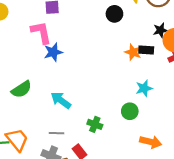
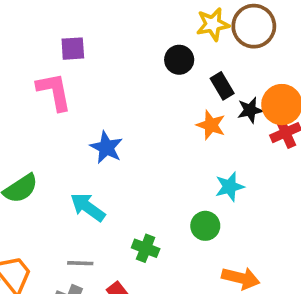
black star: (160, 30) -> (250, 110), moved
black rectangle: (146, 50) -> (222, 86), moved, turned 56
blue star: (53, 52) -> (106, 147), moved, turned -30

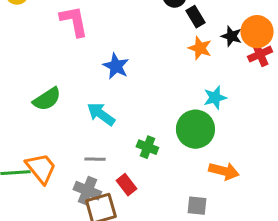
black rectangle: (222, 86) -> (195, 17), moved
black star: (250, 110) -> (231, 36), turned 30
green circle: (205, 226) -> (195, 129), size x1.6

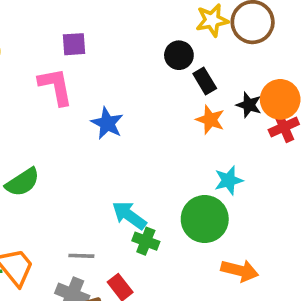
blue star: (116, 66) -> (107, 123), moved
cyan arrow: (101, 114) -> (129, 215), moved

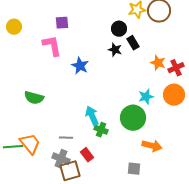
orange circle: (280, 99) -> (174, 95), moved
black star: (249, 105) -> (115, 50), moved
orange star: (210, 120) -> (158, 63), moved
green semicircle: (22, 182) -> (34, 98), turned 48
cyan arrow: (129, 215) -> (92, 116), turned 30

